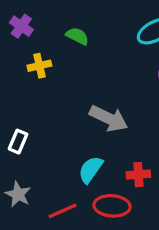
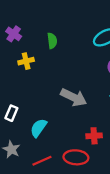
green semicircle: (77, 36) -> (52, 41), turned 56
cyan semicircle: (91, 170) -> (39, 128), moved

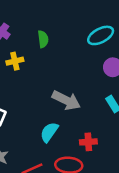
cyan semicircle: (39, 128) -> (49, 132), moved

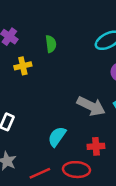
gray arrow: (66, 100) -> (91, 106), moved

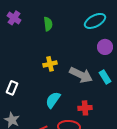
yellow cross: (23, 66) -> (50, 64), moved

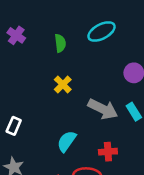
cyan ellipse: (95, 21) -> (102, 32), moved
yellow cross: (50, 64) -> (63, 84), moved, turned -32

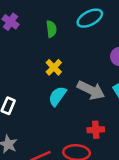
cyan semicircle: (67, 141) -> (57, 96), moved

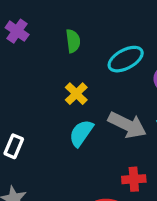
cyan ellipse: (90, 18) -> (126, 59), moved

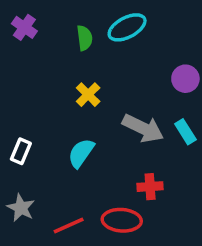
cyan ellipse: (126, 59) -> (127, 27), moved
cyan semicircle: (81, 133) -> (81, 153), moved

